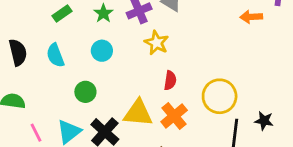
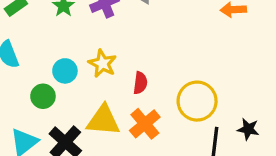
yellow star: (156, 43) -> (102, 63), moved
cyan circle: (102, 51) -> (65, 71), moved

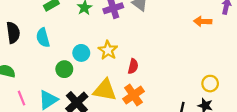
yellow circle: (197, 101) -> (210, 84), moved, size x0.6

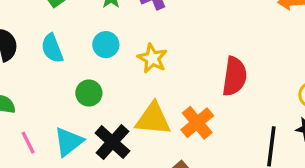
cyan circle: (81, 53) -> (106, 45), moved
red semicircle: (133, 66) -> (235, 76), moved, size x1.6

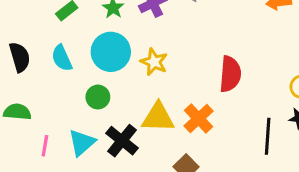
cyan circle: (106, 45) -> (111, 52), size x1.6
pink line: (28, 143) -> (45, 146), turned 40

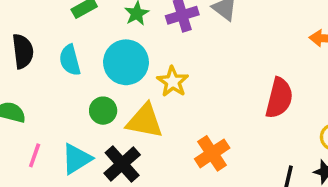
red semicircle: (230, 74) -> (279, 98), moved
yellow triangle: (158, 117) -> (145, 121), moved

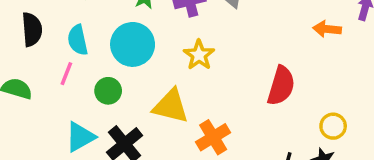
yellow star: (173, 82) -> (199, 55), moved
yellow triangle: (145, 121) -> (171, 106), moved
pink line: (35, 155) -> (66, 74), moved

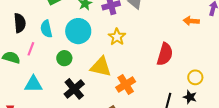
pink line: (66, 74) -> (31, 49), moved
cyan triangle: (80, 137) -> (33, 84), moved, turned 30

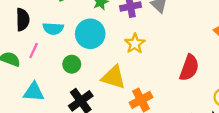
cyan semicircle: (46, 29) -> (53, 29), turned -78

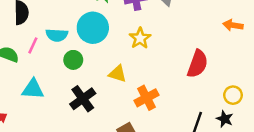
cyan semicircle: (53, 29) -> (57, 35), moved
yellow triangle: (114, 77) -> (117, 74), size x0.7

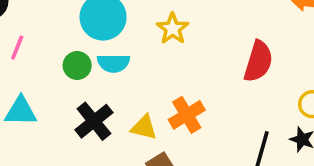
cyan semicircle: (57, 35) -> (113, 63), moved
yellow triangle: (117, 74) -> (144, 127), moved

